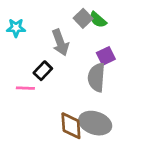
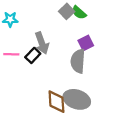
gray arrow: (60, 43) -> (42, 43), moved
pink line: (25, 88) -> (11, 54), moved

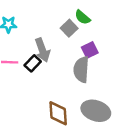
gray square: (67, 11) -> (69, 28), moved
gray ellipse: (77, 99) -> (96, 111), moved

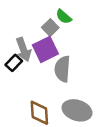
purple square: (90, 50) -> (45, 49), moved, size x1.5

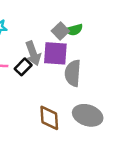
green semicircle: (64, 17) -> (74, 30), moved, turned -56
purple square: (45, 49) -> (55, 53), turned 30

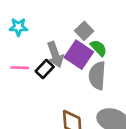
green semicircle: (74, 30) -> (99, 48), moved, turned -119
purple square: (55, 53) -> (79, 55), turned 30

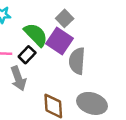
green semicircle: (99, 48) -> (36, 35), moved, size x1.5
gray arrow: (55, 55) -> (18, 78), moved

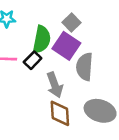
green semicircle: (36, 35) -> (42, 39), turned 55
gray arrow: (18, 78) -> (55, 85), moved

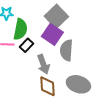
gray square: (72, 23) -> (56, 16), size x1.6
green semicircle: (42, 39) -> (20, 29), moved

